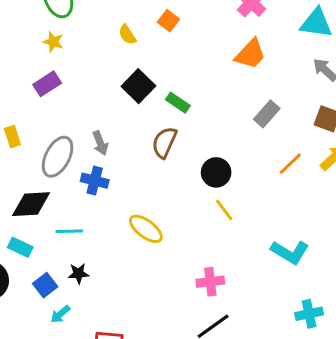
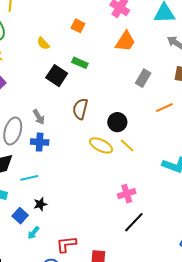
orange square: (168, 21) -> (78, 26), moved
green rectangle: (178, 103) -> (80, 63), moved
orange line: (290, 164) -> (164, 108), turned 30
yellow ellipse: (146, 229) -> (101, 145), moved

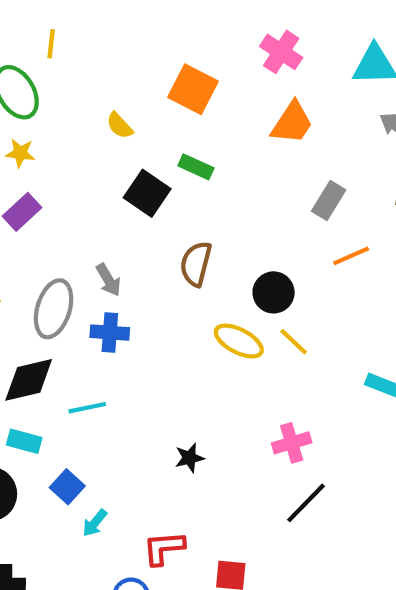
orange square: (78, 26) -> (193, 89), size x1.6
orange line: (164, 108) -> (351, 256), moved
black star: (40, 204) -> (189, 458), moved

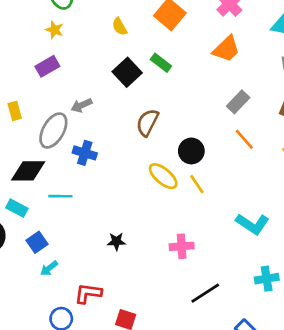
orange line: (351, 256) -> (244, 139), turned 60
gray arrow: (109, 280) -> (82, 105), moved, turned 84
black line: (306, 503) -> (205, 293), moved

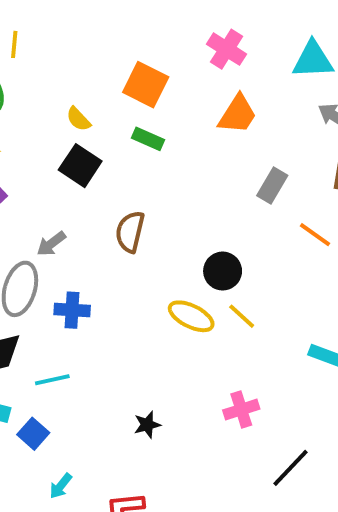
green rectangle: (161, 63) -> (148, 139), moved
black square: (127, 72) -> (80, 166), moved
brown semicircle: (147, 123) -> (130, 232), moved
orange line: (244, 139) -> (315, 235), moved
blue square: (37, 242) -> (33, 434), moved

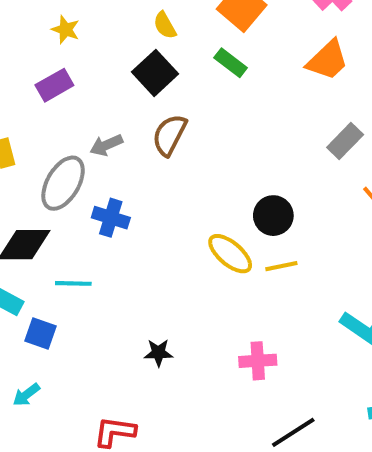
brown semicircle: (130, 232) -> (169, 135), moved
yellow line: (242, 316) -> (281, 266), turned -68
blue square: (33, 434) -> (40, 333), turned -36
cyan arrow: (61, 486) -> (26, 395), moved

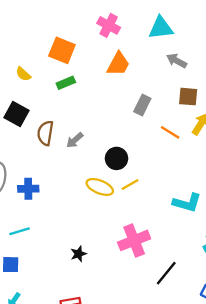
green rectangle: (231, 63) -> (66, 83), turned -42
black square: (155, 73) -> (17, 114), moved
gray arrow: (106, 145) -> (75, 140), moved
pink cross: (258, 361) -> (134, 240), size x1.5

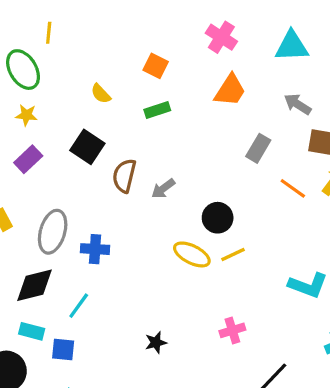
orange square: (62, 50) -> (156, 66), size x0.7
gray arrow: (177, 61) -> (298, 104), moved
cyan line: (20, 231) -> (79, 306), turned -42
pink cross: (134, 240) -> (232, 330), size x0.6

